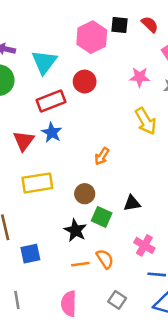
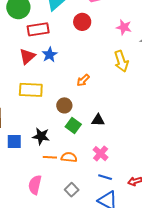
red rectangle: (51, 101) -> (38, 29), moved
black star: (75, 230) -> (41, 136), moved, turned -30
orange semicircle: (105, 259) -> (69, 157), turned -63

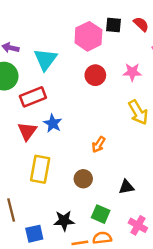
red circle: (82, 22) -> (95, 75), moved
yellow rectangle: (31, 90) -> (40, 169), turned -70
green square: (73, 126) -> (101, 214), moved

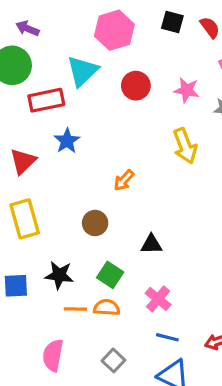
pink hexagon: (88, 36) -> (114, 30), moved
cyan triangle: (45, 59) -> (82, 71), moved
red triangle: (27, 131) -> (23, 161), moved
yellow rectangle: (40, 169) -> (25, 219), moved, turned -36

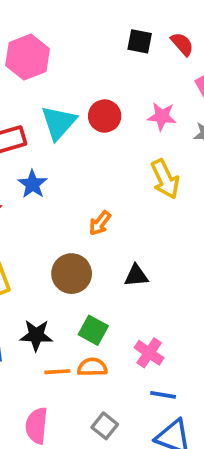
pink hexagon: (114, 30) -> (28, 57), moved
cyan triangle: (82, 71) -> (59, 123), moved
brown circle: (95, 223) -> (72, 274), size x1.4
black triangle: (151, 244) -> (136, 276), moved

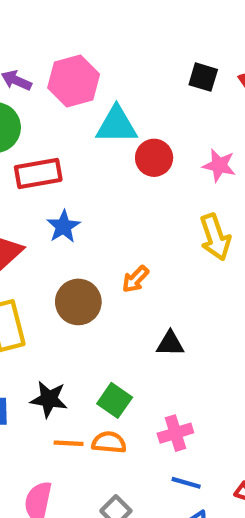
cyan triangle: (59, 123) -> (117, 125), moved, turned 42
brown circle: (72, 274) -> (78, 302), moved
pink cross: (149, 353) -> (175, 433), turned 32

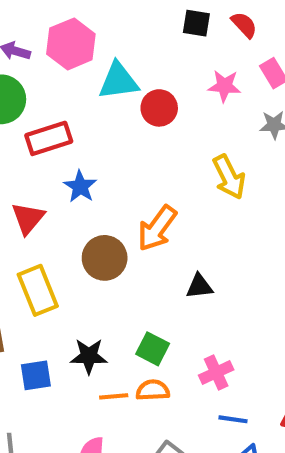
pink star: (219, 165) -> (224, 86), moved
orange arrow: (135, 279) -> (157, 228), size x1.6

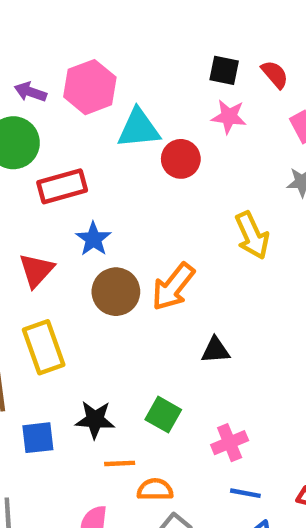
pink star: (224, 86) -> (229, 117), moved
brown circle: (105, 258) -> (116, 292), moved
orange semicircle: (153, 390) -> (155, 490), moved

